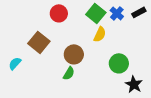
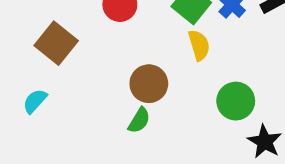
yellow semicircle: (100, 34) -> (199, 45), turned -42
brown square: (39, 42) -> (56, 43), moved

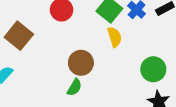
green circle: (236, 101) -> (153, 69), moved

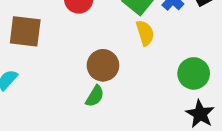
brown square: (19, 36) -> (25, 31), turned -32

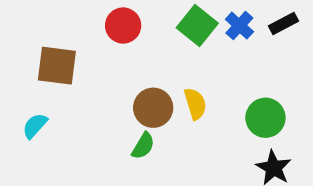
yellow semicircle: (145, 33) -> (195, 104), moved

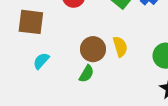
cyan semicircle: (35, 126) -> (41, 61), moved

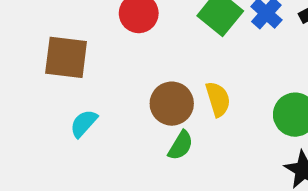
green semicircle: (87, 74) -> (181, 145), moved

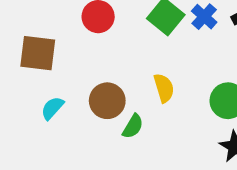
brown circle: (172, 104) -> (107, 101), moved

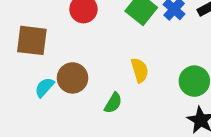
brown circle: (107, 101) -> (73, 78), moved

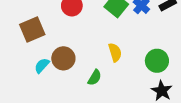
brown square: (32, 40) -> (32, 30), turned -30

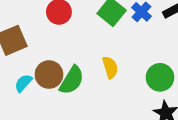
green semicircle: (95, 78) -> (72, 80), moved, size x1.5

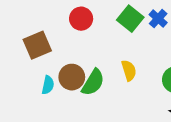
cyan semicircle: (23, 83) -> (48, 85), turned 150

